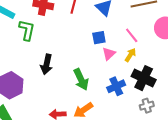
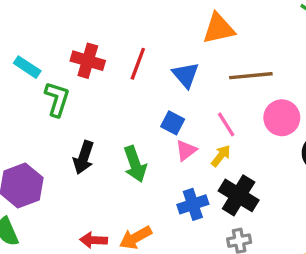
blue square: (99, 38) -> (173, 123), turned 32
green arrow: (81, 79) -> (135, 164), moved

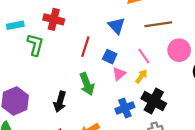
red line: (138, 64) -> (85, 47), moved
cyan rectangle: (27, 67) -> (15, 25), turned -42
black arrow: (84, 158) -> (60, 102), moved

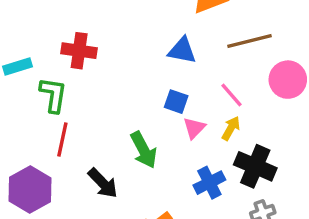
blue triangle: (117, 26) -> (182, 50), turned -30
red line: (85, 47) -> (62, 140), moved
black arrow: (60, 102) -> (103, 183), turned -54

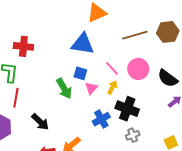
brown line: (249, 41) -> (135, 35), moved
blue triangle: (182, 50) -> (83, 44), size x1.4
pink circle: (288, 80) -> (138, 69), moved
green arrow: (144, 150) -> (64, 89), moved

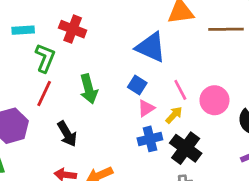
brown line: (135, 35) -> (226, 29), moved
green arrow: (64, 89) -> (89, 89), moved
blue cross: (101, 119) -> (150, 139), moved

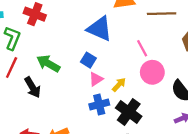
green arrow: (89, 89) -> (48, 64), turned 135
pink line: (180, 90) -> (142, 48), moved
black arrow: (67, 134) -> (33, 87), moved

